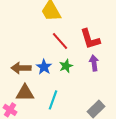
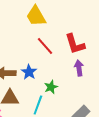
green star: (66, 66) -> (51, 87), moved

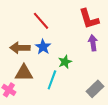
red line: (45, 46) -> (41, 21), moved

